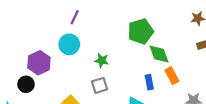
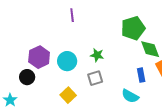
purple line: (75, 17) -> (72, 15), turned -32
cyan circle: (69, 44) -> (67, 61), moved

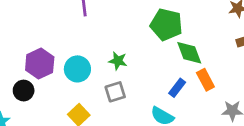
green pentagon: (133, 28) -> (166, 24), turned 30
blue rectangle: (141, 75) -> (177, 88), turned 48

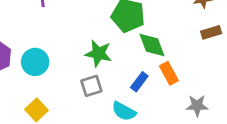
green star: (118, 61) -> (98, 53), moved, size x1.4
gray square: (115, 92) -> (91, 86), moved

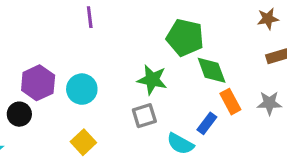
blue rectangle: (139, 82) -> (207, 123), moved
gray star: (197, 106) -> (269, 103), moved

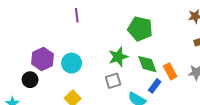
green diamond: (212, 70) -> (147, 64), moved
green star: (152, 80) -> (118, 57), turned -30

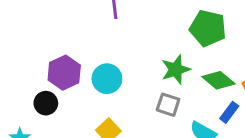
green diamond: (147, 64) -> (218, 80), turned -30
gray square: (113, 81) -> (168, 105), turned 35

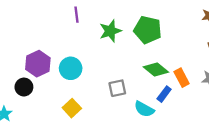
green star: (176, 70) -> (110, 31), moved
gray square: (168, 105) -> (117, 88), turned -30

